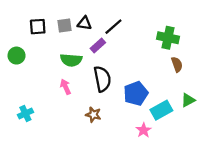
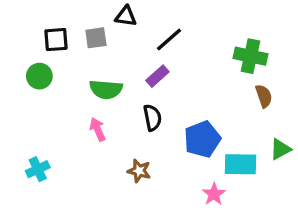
black triangle: (84, 23) -> (126, 16), moved
purple rectangle: (98, 46) -> (157, 76), moved
green circle: (17, 56) -> (39, 76), moved
black semicircle: (102, 79) -> (152, 118), size x0.7
cyan rectangle: (161, 110) -> (241, 164), turned 30

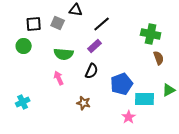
gray square: (96, 38) -> (58, 23), turned 32
black semicircle: (152, 118) -> (92, 71), turned 35

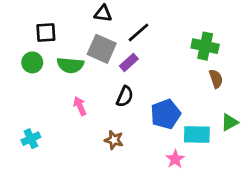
gray square: (58, 23) -> (102, 49), moved, size x1.5
green semicircle: (64, 54) -> (70, 65), moved

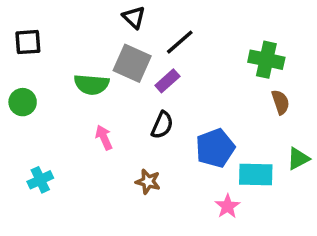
black triangle: (103, 13) -> (134, 17), turned 36
black square: (46, 32) -> (28, 42), moved
green circle: (32, 62) -> (23, 102), moved

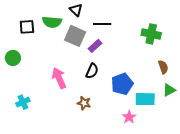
black square: (28, 42) -> (27, 27), moved
black line: (180, 42) -> (102, 24), turned 42
green semicircle: (91, 84) -> (52, 22), moved
brown semicircle: (280, 102) -> (163, 67), moved
pink arrow: (104, 137) -> (59, 78), size x1.5

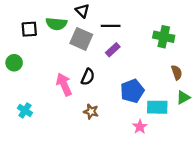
purple rectangle: (95, 46) -> (113, 50), moved
black semicircle: (92, 71) -> (88, 77), moved
cyan cross: (23, 102) -> (25, 110), turned -32

